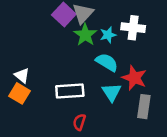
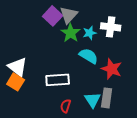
white triangle: (22, 75) -> (18, 67), size x1.5
cyan triangle: (112, 92) -> (93, 100), moved
gray rectangle: (144, 107) -> (107, 98), moved

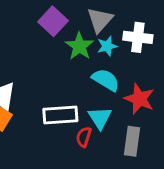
gray triangle: (69, 15) -> (100, 20), moved
cyan triangle: (93, 100) -> (100, 118), moved
red semicircle: (66, 106) -> (84, 137), moved

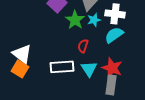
cyan semicircle: (106, 80) -> (114, 35), moved, turned -66
red star: (139, 99) -> (112, 68), moved
red semicircle: (84, 137) -> (83, 46), moved

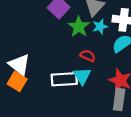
red semicircle: (83, 46) -> (88, 56), turned 96
cyan triangle: (89, 69) -> (82, 76), moved

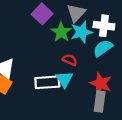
cyan star: (100, 27) -> (82, 32), size x1.5

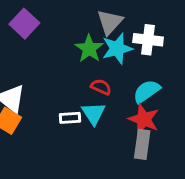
purple square: (42, 14) -> (24, 24), moved
cyan semicircle: (103, 48) -> (147, 91), moved
white rectangle: (47, 82) -> (70, 118), size x0.6

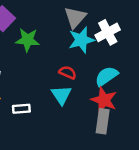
white cross: (148, 40) -> (108, 32), turned -35
green star: (89, 49) -> (28, 40), moved, turned -30
white rectangle: (70, 118) -> (21, 109), moved

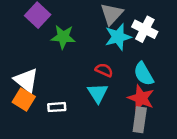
white cross: (108, 32) -> (145, 29), turned -35
cyan semicircle: (106, 76) -> (144, 74), turned -85

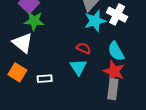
green star: (63, 37) -> (34, 21), moved
white triangle: (26, 80) -> (23, 43), moved

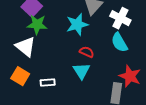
cyan star: (95, 21) -> (77, 24), moved
cyan semicircle: (116, 51) -> (119, 42), moved
red star: (114, 71) -> (130, 76), moved

